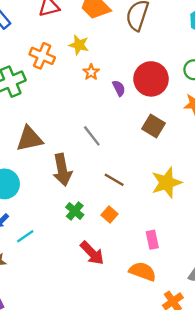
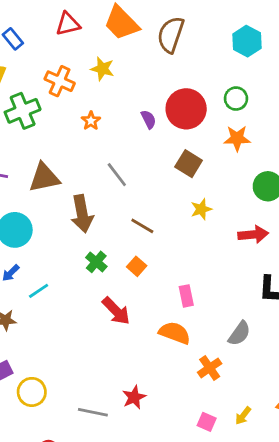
orange star: (91, 72) -> (91, 121), moved
yellow star: (166, 183) -> (201, 209), moved, size x0.6

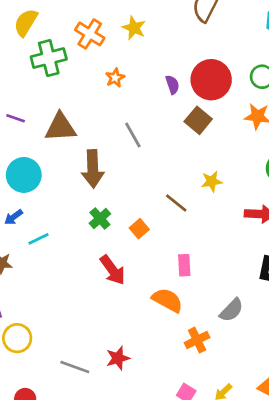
brown square: (189, 164) -> (198, 120), moved
brown line: (142, 226) -> (176, 203), moved

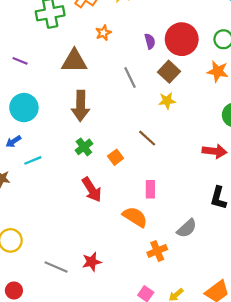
brown triangle: (60, 127) -> (74, 61), moved
gray line: (133, 135) -> (130, 77), moved
yellow star: (212, 181) -> (167, 101), moved

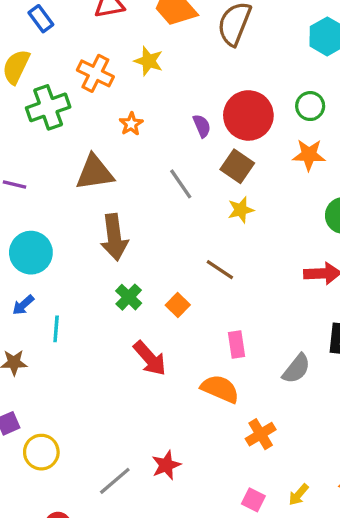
cyan line: (33, 160) -> (56, 329), turned -54
gray semicircle: (187, 228) -> (296, 369), moved
gray line: (56, 267) -> (115, 481), turned -55

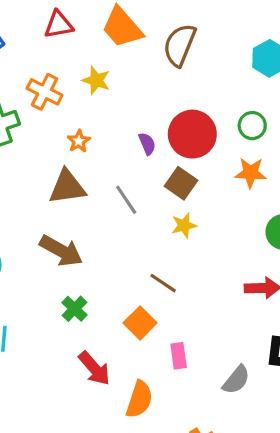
brown triangle: (95, 173) -> (67, 187), moved
brown arrow: (114, 237) -> (61, 251), turned -54
orange square: (178, 305) -> (140, 323), moved, size x1.4
orange semicircle: (220, 389) -> (139, 399), moved, turned 84

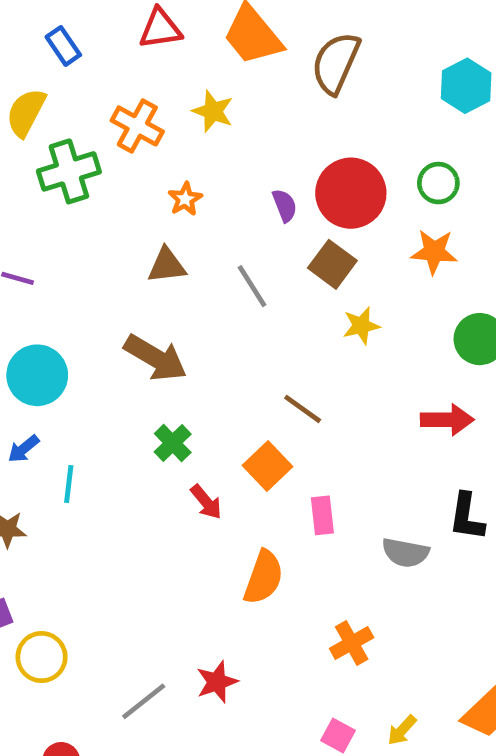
brown triangle: (67, 187) -> (167, 265), size x0.7
yellow star: (184, 225) -> (361, 326), moved
red arrow: (94, 368) -> (206, 502), moved, size x0.7
gray semicircle: (236, 380) -> (405, 553), turned 60

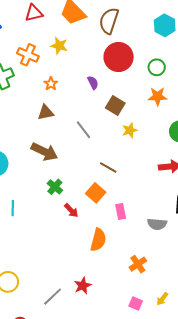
red circle: (351, 193) -> (119, 57), moved
gray line: (252, 286) -> (83, 130), moved

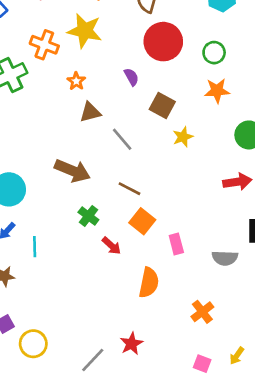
yellow star: (59, 46) -> (85, 31), size x1.5
brown triangle: (46, 112) -> (90, 112), moved
brown line: (108, 168) -> (130, 189), moved

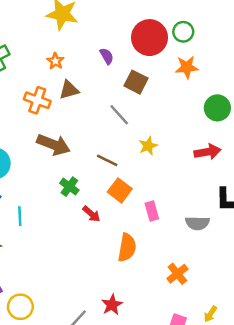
red circle: (163, 42) -> (149, 38), moved
orange cross: (44, 45) -> (37, 100), moved
yellow star: (183, 137) -> (148, 146), moved
gray line: (122, 139) -> (119, 115), moved

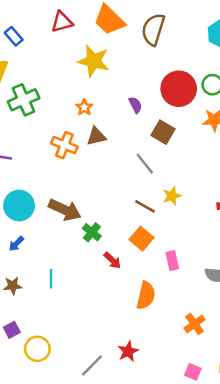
brown arrow: (54, 145) -> (65, 210), moved
brown line: (107, 160) -> (145, 206), moved
cyan line: (20, 216) -> (51, 279), moved

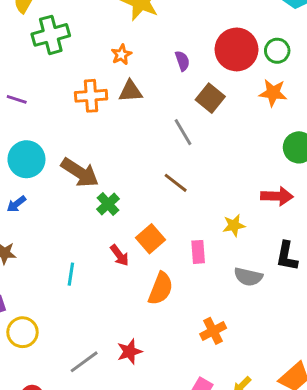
orange cross: (64, 145) -> (91, 96), turned -35
yellow star: (172, 196) -> (234, 225), moved
orange square: (142, 239) -> (151, 239), moved
red arrow: (112, 260) -> (119, 255), moved
cyan line: (51, 279) -> (71, 274), moved

